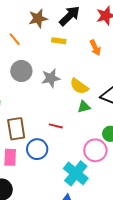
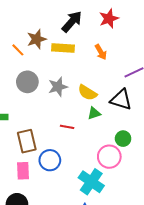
brown star: (38, 18) -> (37, 39), moved
yellow rectangle: (59, 41) -> (63, 48), size x1.5
red line: (56, 126) -> (67, 127), moved

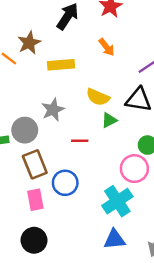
yellow rectangle: (63, 48) -> (61, 65), moved
gray circle: (27, 82) -> (25, 130), moved
gray star: (58, 87) -> (53, 110), moved
cyan cross: (91, 182) -> (117, 201), turned 30

